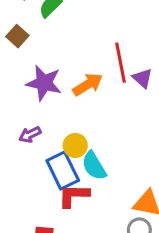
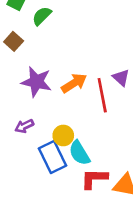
red line: (121, 63) -> (102, 95), moved
red L-shape: (74, 196) -> (94, 178), moved

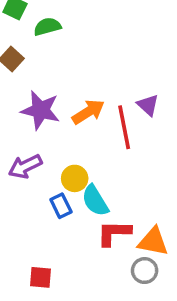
green semicircle: (42, 16) -> (47, 27), turned 30
purple arrow: (24, 126) -> (25, 166), size x1.4
blue rectangle: (53, 157) -> (61, 206), size x0.6

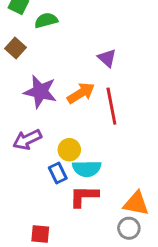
purple triangle: (148, 105) -> (107, 58), moved
cyan semicircle: (95, 201) -> (87, 169), turned -60
red L-shape: (114, 233) -> (84, 196), moved

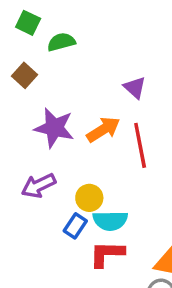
blue rectangle: (58, 173) -> (75, 226), turned 60

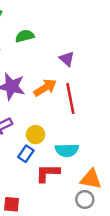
green semicircle: (61, 42) -> (25, 36), moved
cyan semicircle: (110, 221) -> (67, 150), moved

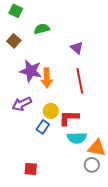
orange arrow: (45, 88) -> (47, 78), moved, turned 120
cyan semicircle: (67, 150) -> (77, 138), moved
red L-shape: (48, 173) -> (69, 118), moved

